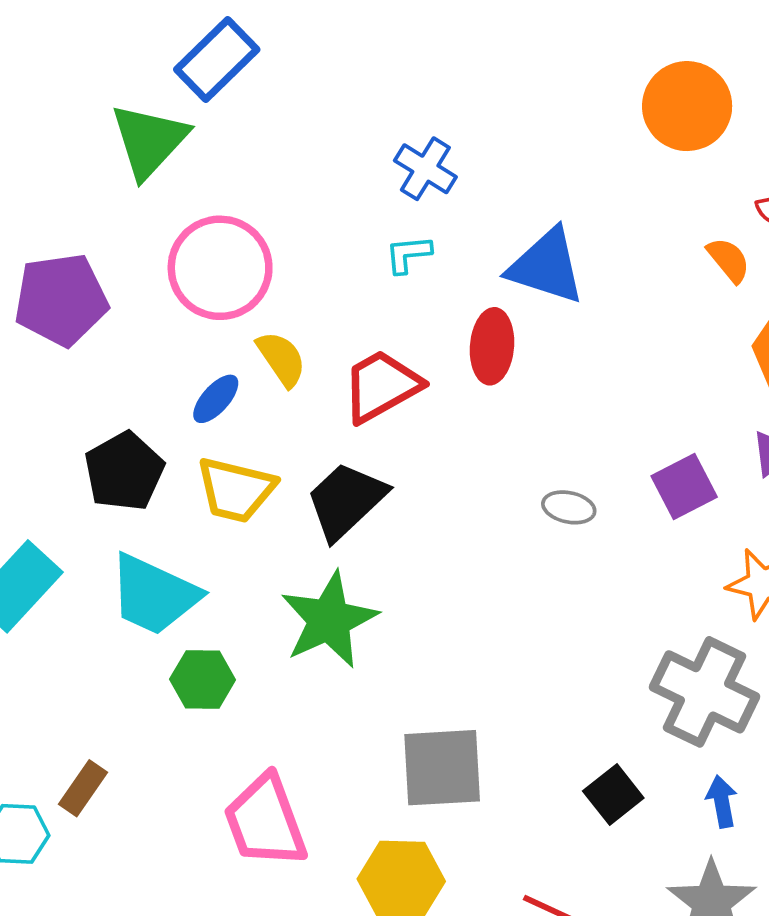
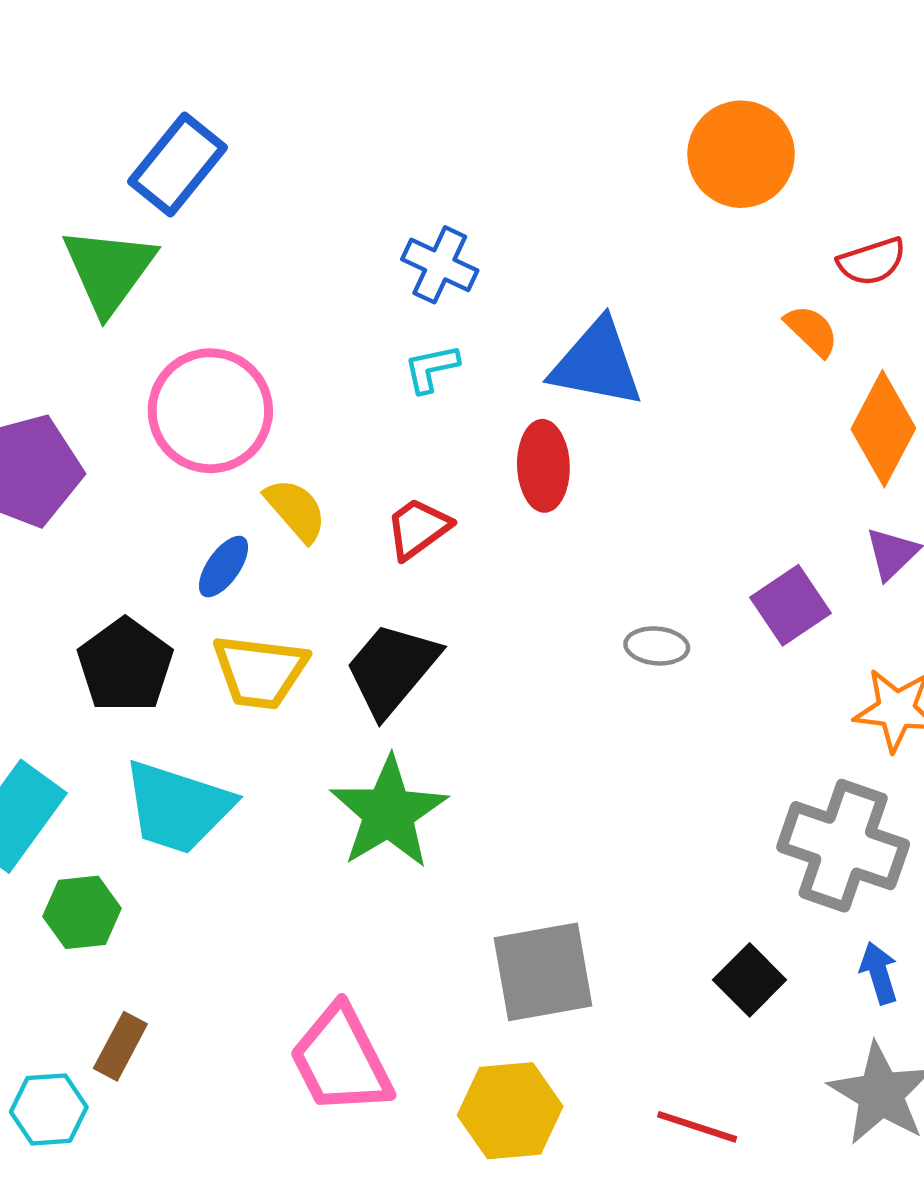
red trapezoid: (381, 386) -> (418, 528), size x0.7
green hexagon: (203, 679) -> (82, 912), moved

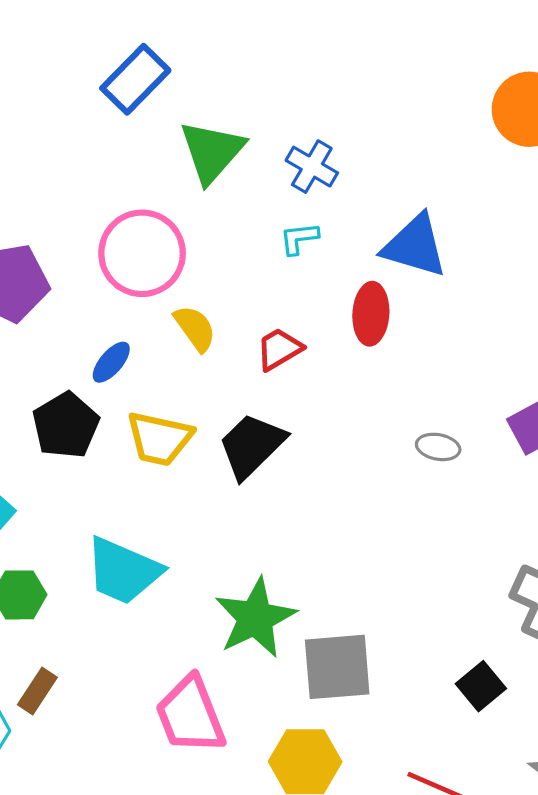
green triangle: (109, 270) -> (212, 152), moved
blue ellipse: (224, 567) -> (111, 362), moved
cyan trapezoid: (178, 807) -> (123, 571), moved
green star: (389, 813) -> (255, 618), moved

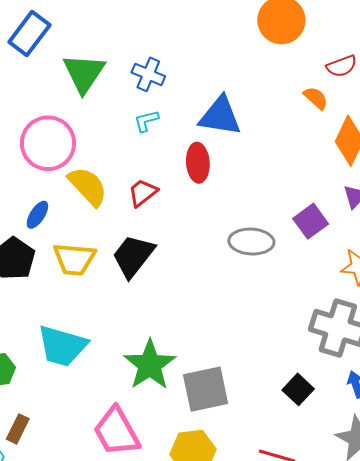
yellow semicircle: (195, 328) -> (88, 186), size x1.4
gray ellipse: (438, 447) -> (251, 242), size x1.6

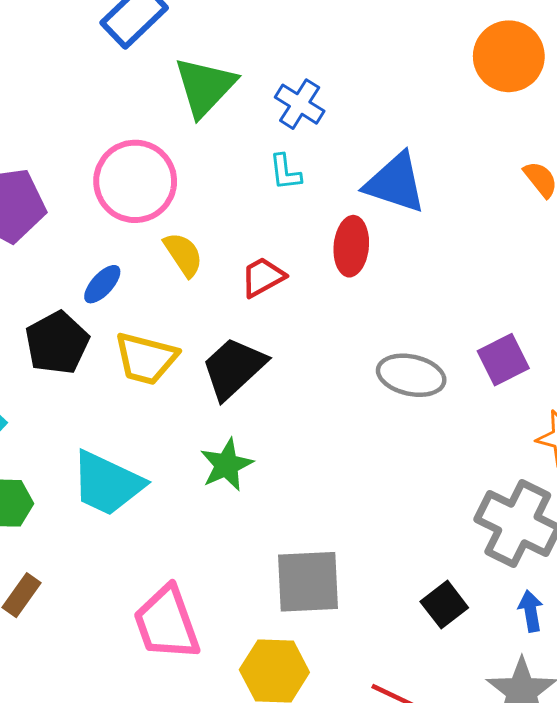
cyan L-shape: (146, 121) -> (285, 172), turned -92
yellow semicircle: (88, 186) -> (183, 254), size x0.7
green star: (150, 365) -> (226, 465), moved, size x0.7

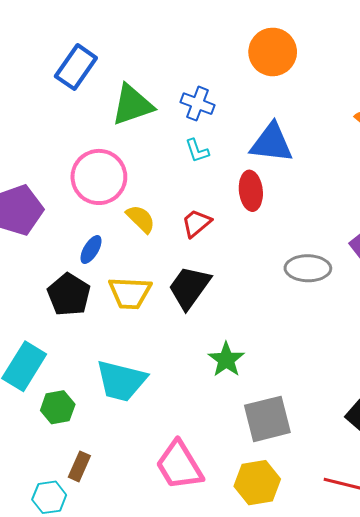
orange circle: (509, 56) -> (273, 52), moved
green triangle: (205, 87) -> (132, 105), turned 39
green star: (226, 465) -> (226, 360), moved

